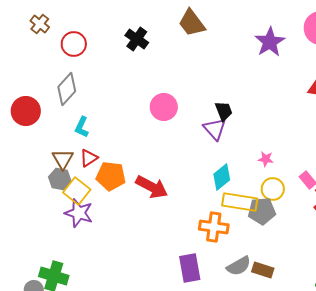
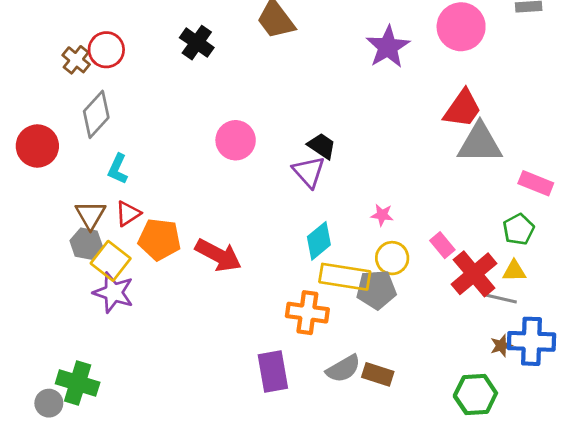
brown cross: (40, 24) -> (76, 60), moved
black trapezoid: (224, 111) -> (322, 146), turned -35

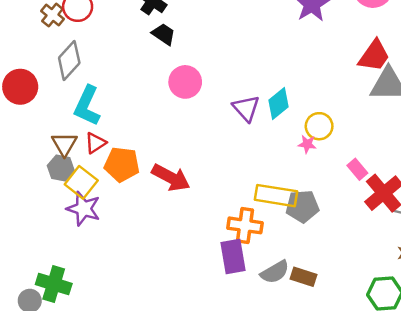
black trapezoid: (322, 146) -> (164, 34), moved
cyan L-shape: (118, 169) -> (87, 106), size x1.6
cyan diamond: (319, 241) -> (278, 103), moved
yellow circle: (392, 258) -> (319, 126), moved
purple rectangle: (273, 372) -> (233, 257), moved

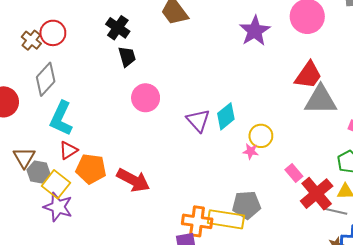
black trapezoid: (164, 34) -> (127, 57), turned 40
brown triangle: (64, 144) -> (24, 158), moved
yellow rectangle: (276, 196) -> (226, 219), moved

